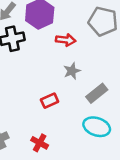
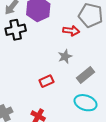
red arrow: (66, 40) -> (71, 31), moved

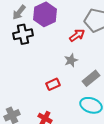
red arrow: (71, 31) -> (77, 35), turned -42

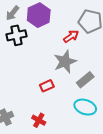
gray star: (71, 60) -> (65, 62), size x1.6

